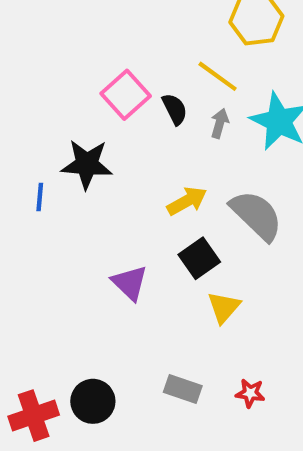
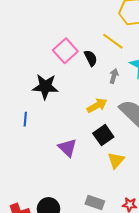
gray arrow: (220, 123) -> (114, 76), moved
blue line: (40, 197) -> (25, 119), moved

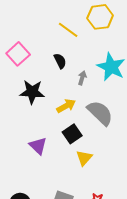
yellow line: (113, 41) -> (68, 30), moved
pink square: (65, 51) -> (18, 54), moved
black star: (45, 87) -> (32, 92), moved

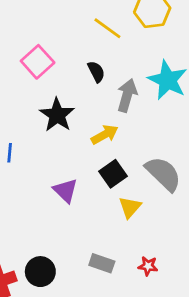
gray arrow: (82, 78) -> (127, 95), size x1.6
black star: (32, 92) -> (57, 115), turned 30
gray semicircle: (100, 113) -> (163, 174), moved

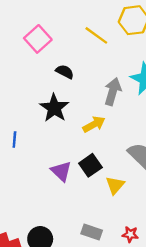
pink square: (38, 62) -> (38, 39), moved
black semicircle: (96, 72) -> (65, 72), moved, turned -36
black square: (113, 174) -> (90, 165), moved

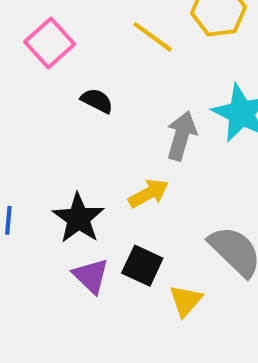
black star: (54, 108) -> (78, 218), moved
black square: (90, 165) -> (142, 266), turned -30

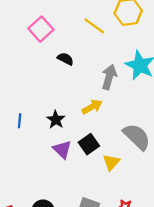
black star: (78, 218) -> (56, 120), size x0.7
black square: (142, 266) -> (89, 144), turned 30

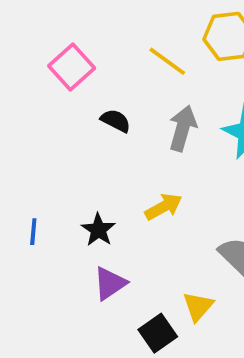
gray arrow: (109, 77) -> (183, 128), moved
black square: (89, 144) -> (158, 333), moved
purple triangle: (62, 149) -> (110, 283), turned 42

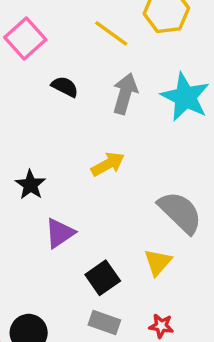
black star: (98, 230) -> (30, 185), moved
yellow triangle: (198, 306) -> (158, 262), moved

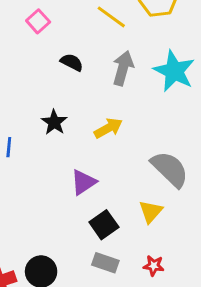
pink square: (25, 38) -> (38, 21), size x0.7
black star: (30, 185) -> (54, 122), moved
purple triangle: (60, 233) -> (83, 182), moved

